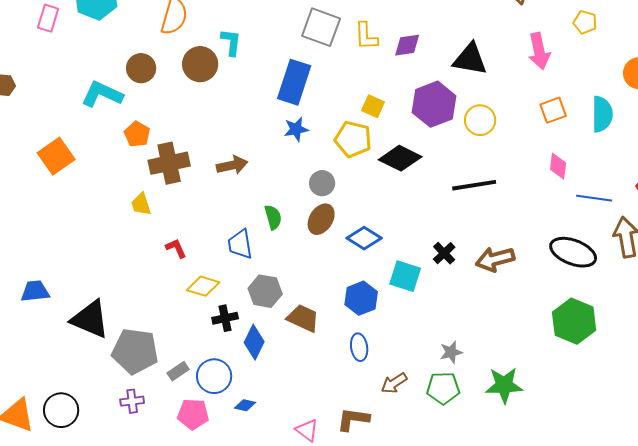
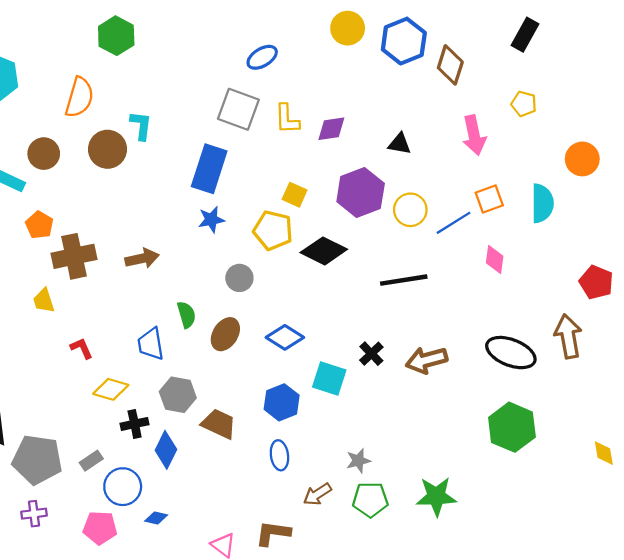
black triangle: (470, 59) -> (399, 144), size x0.6
blue line: (594, 198) -> (454, 223), moved, turned -40
brown ellipse: (321, 219) -> (225, 334), moved
gray star: (451, 352) -> (358, 461), moved
gray rectangle: (178, 371) -> (91, 461), moved

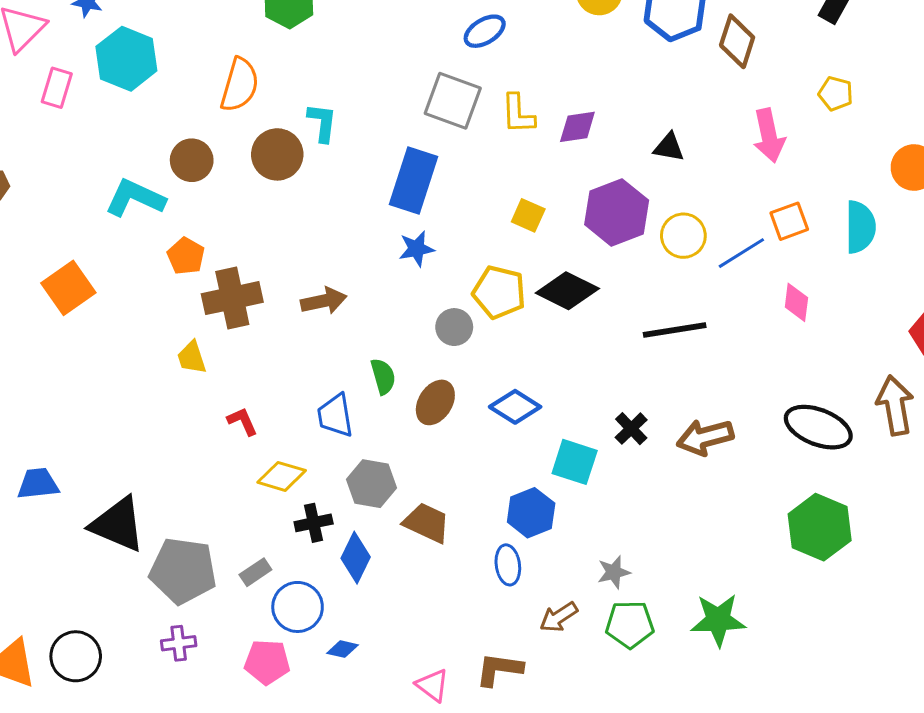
yellow pentagon: (273, 230) -> (499, 292), moved
blue hexagon: (282, 402) -> (531, 513), moved

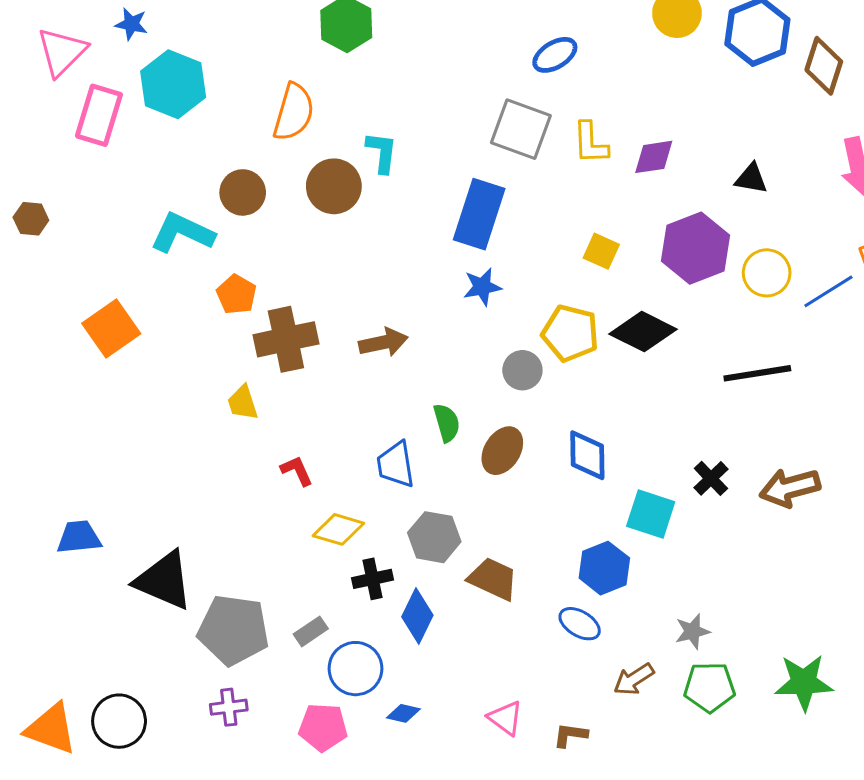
pink rectangle: (57, 88) -> (99, 115), size x1.4
blue diamond: (515, 407) -> (587, 455), turned 57
blue ellipse: (508, 565) -> (580, 624), turned -51
brown L-shape: (499, 669) -> (570, 735), size x0.7
pink triangle: (432, 685) -> (505, 718), moved

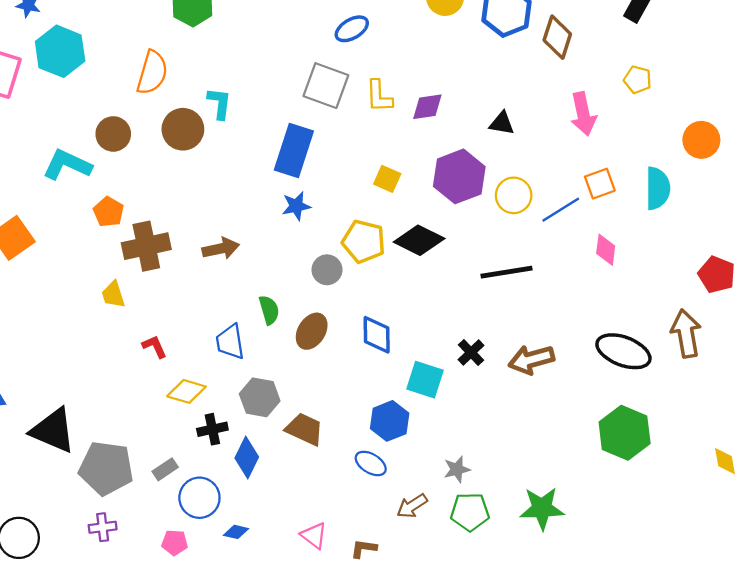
pink pentagon: (323, 727) -> (175, 543), size x0.7

